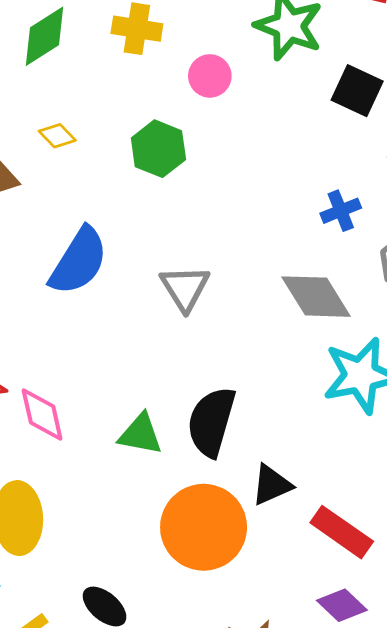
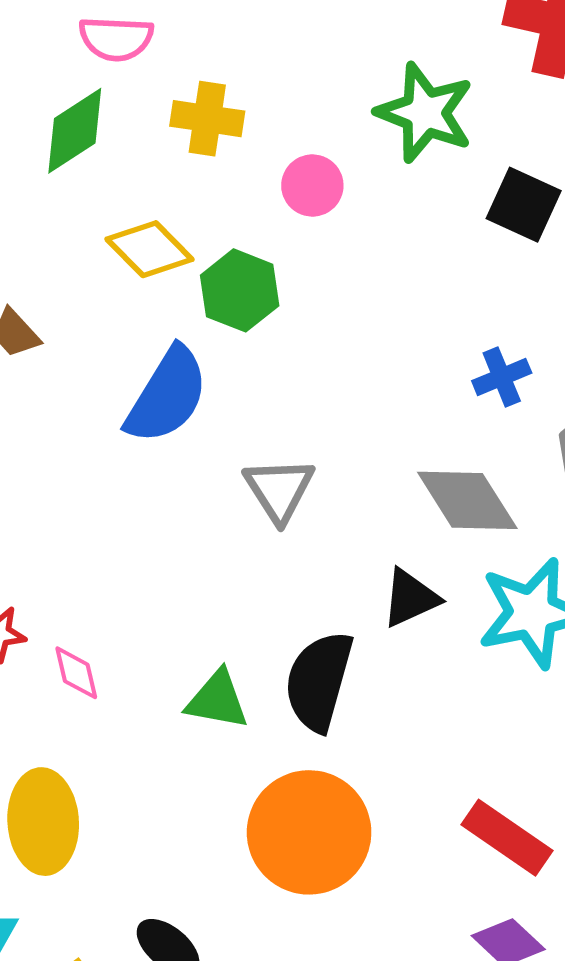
yellow diamond: (57, 136) -> (149, 249), moved, size x1.6
blue semicircle: (79, 261) -> (167, 395), moved
pink diamond: (42, 414) -> (76, 673), size x0.7
black triangle: (271, 485) -> (410, 598), moved

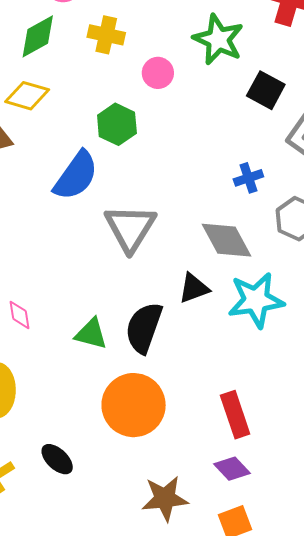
yellow diamond: (149, 249) -> (27, 96), moved, turned -33
gray triangle: (279, 490) -> (130, 228), size x1.4
red rectangle: (507, 838) -> (235, 415), turned 33

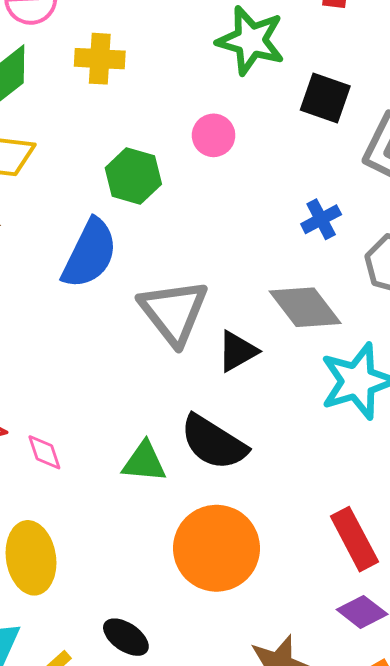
pink circle: (158, 73) -> (214, 135), moved
black triangle: (194, 288) -> (237, 351), moved
black semicircle: (144, 328) -> (214, 442), turned -68

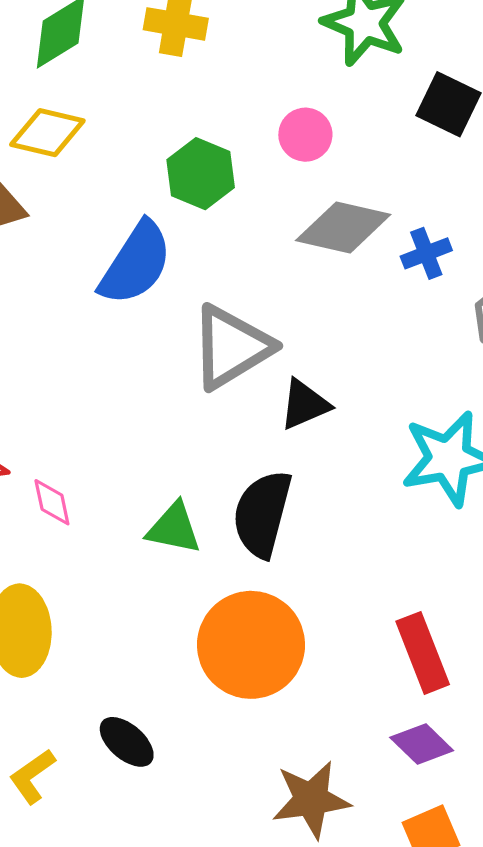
gray diamond: (305, 307) -> (343, 228), moved, turned -46
gray triangle: (174, 312) -> (231, 347), turned 30
black semicircle: (214, 442) -> (262, 514), turned 66

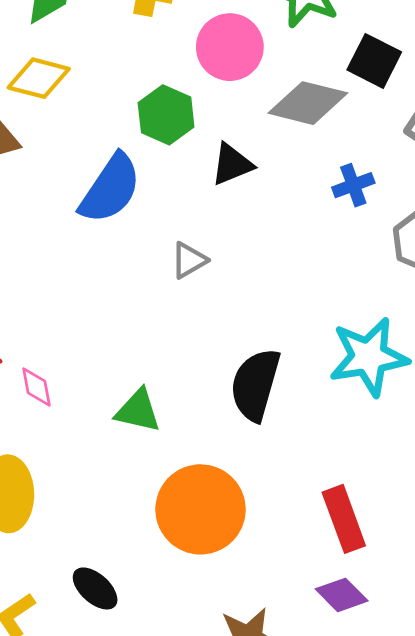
pink circle: (305, 135) -> (230, 47), moved, size x1.5
gray diamond: (343, 228) -> (308, 103), moved
gray triangle: (231, 347) -> (189, 260), size x0.5
black triangle: (305, 404) -> (232, 164), moved
black semicircle: (262, 514) -> (255, 385), moved

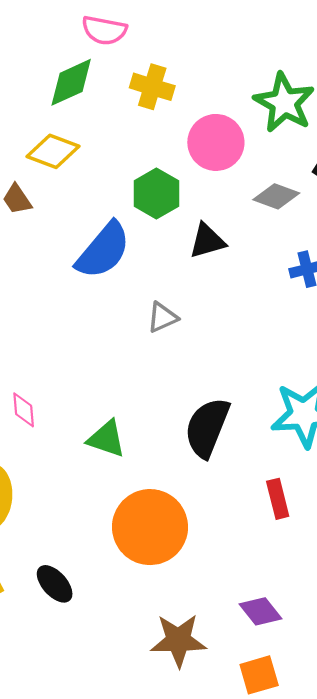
gray diamond: (308, 103) -> (276, 196), size x0.7
red rectangle: (344, 519) -> (278, 499), moved, size x0.7

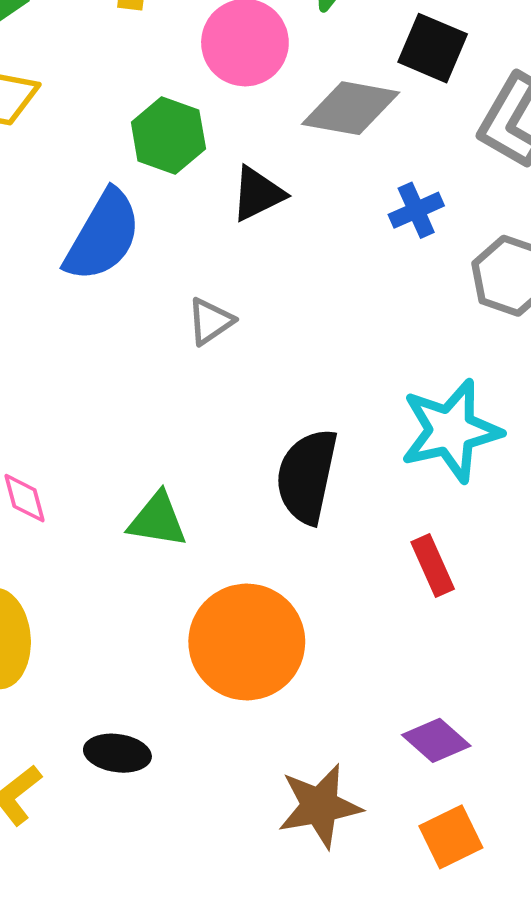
gray diamond: (276, 196) -> (351, 108), size x1.4
black ellipse: (55, 584) -> (117, 753), turned -30

